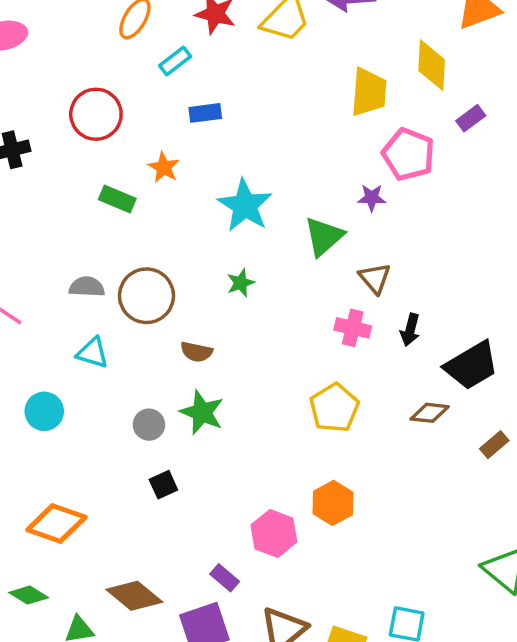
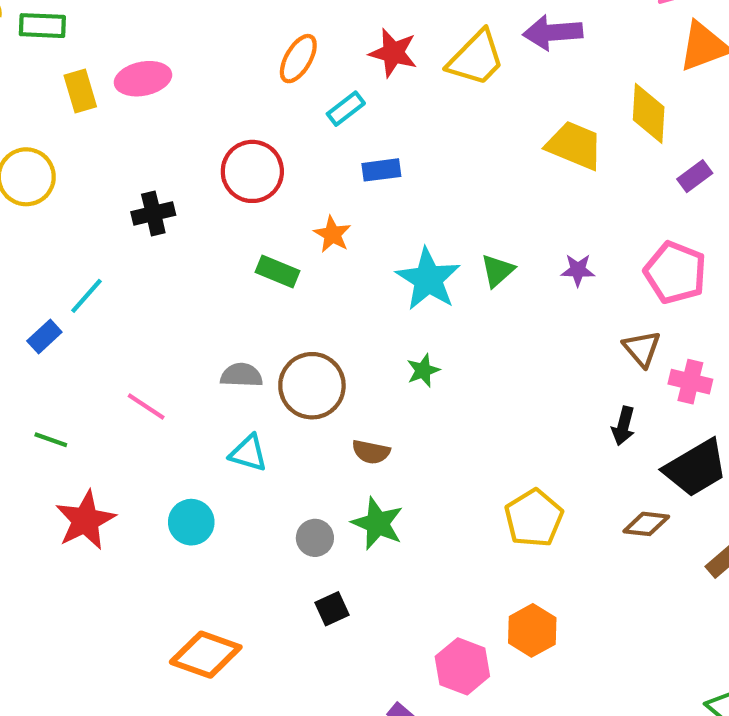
yellow trapezoid: (369, 92) -> (574, 145), turned -72
pink pentagon: (408, 154) -> (675, 273), moved
green triangle: (324, 236) -> (497, 271), moved, size x0.7
brown triangle: (375, 278) -> (642, 349), moved
pink cross: (353, 328) -> (690, 382), moved

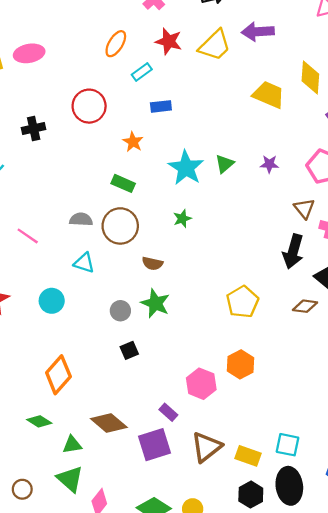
green rectangle: (277, 271) -> (123, 183), moved
black arrow: (623, 426) -> (293, 251), size x1.6
orange diamond: (206, 655) -> (58, 375), turned -69

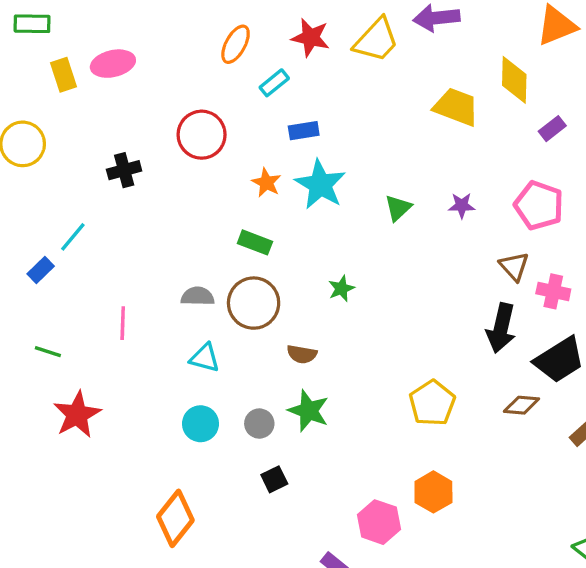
cyan star: (186, 168) -> (320, 185), moved
pink line: (28, 236) -> (123, 323), turned 60
cyan circle: (52, 301) -> (201, 424), moved

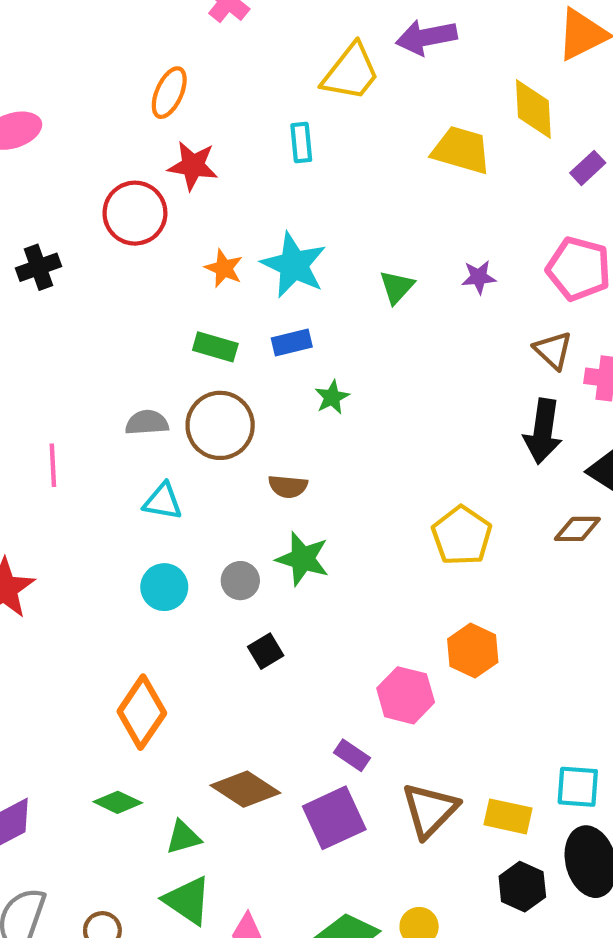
red star: (311, 38) -> (193, 166), moved
cyan rectangle: (274, 83) -> (301, 143), moved, turned -52
blue rectangle: (304, 131) -> (292, 343), moved

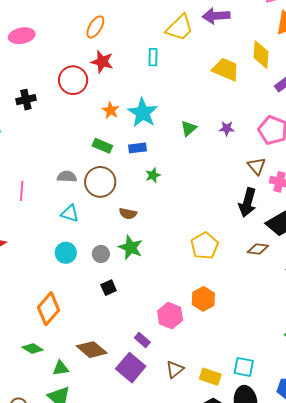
brown triangle: (430, 810) -> (175, 369), size x0.7
purple square: (334, 818) -> (131, 368), turned -32

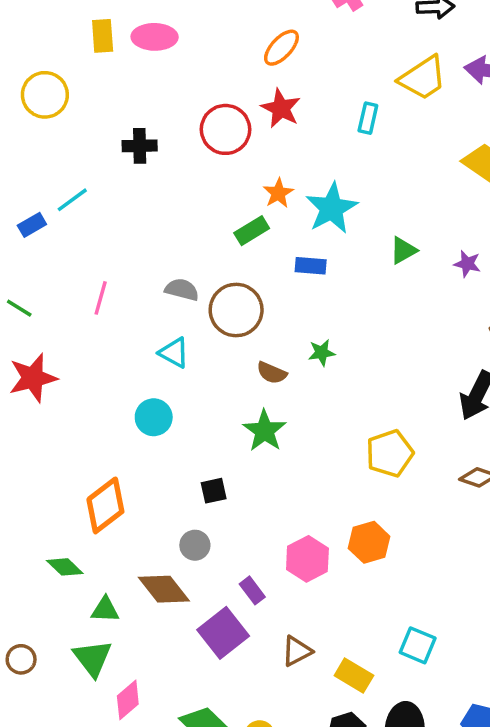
green rectangle: (102, 146) -> (252, 231), moved, turned -66
green star: (153, 175) -> (322, 353), moved
gray circle: (101, 254) -> (195, 545), moved
cyan square: (244, 367) -> (418, 645), moved

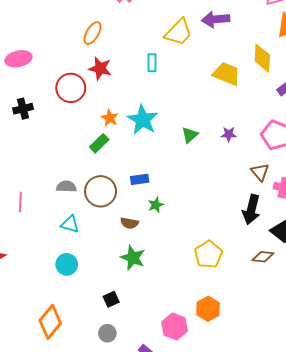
pink ellipse: (155, 37) -> (19, 59), moved
blue rectangle: (311, 266) -> (140, 179), moved

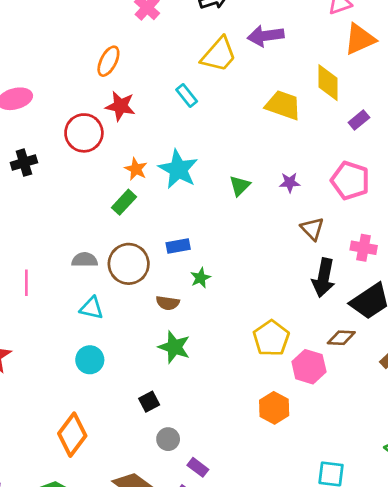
cyan rectangle: (152, 63) -> (187, 96), turned -36
brown triangle: (260, 172) -> (312, 229), moved
pink hexagon: (175, 327) -> (309, 367), moved
gray circle: (107, 333) -> (168, 439), moved

